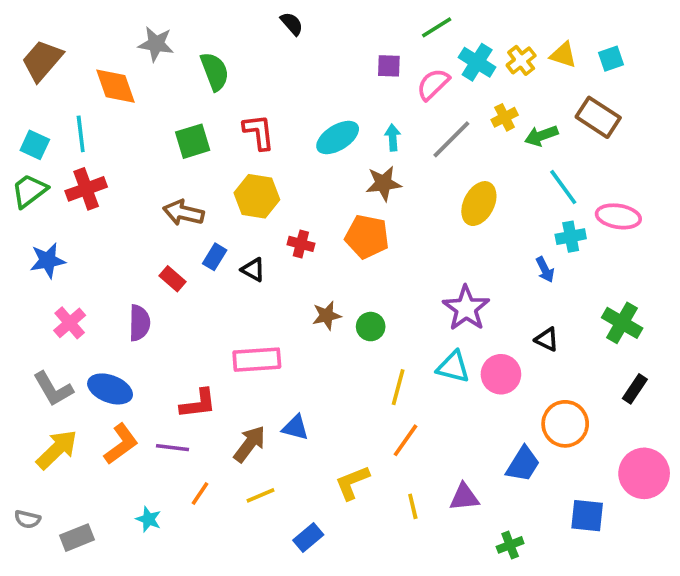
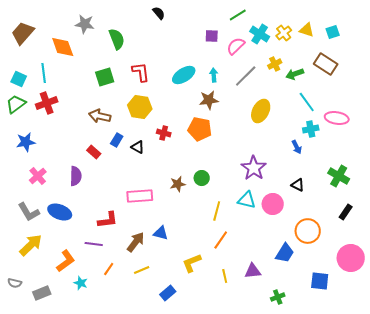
brown star: (327, 316) -> (178, 184), moved
orange L-shape: (121, 444) -> (66, 261), moved

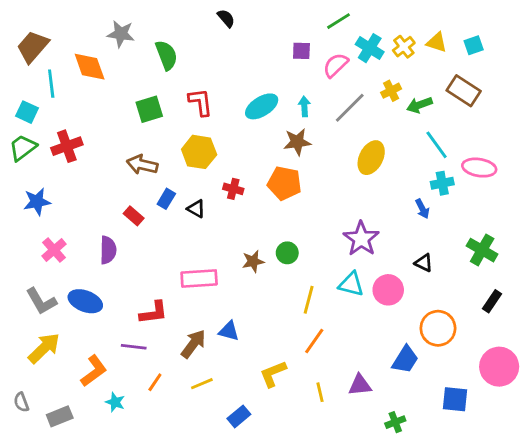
cyan line: (44, 73) -> (51, 84), moved
gray semicircle: (15, 283) -> (21, 402), turned 56

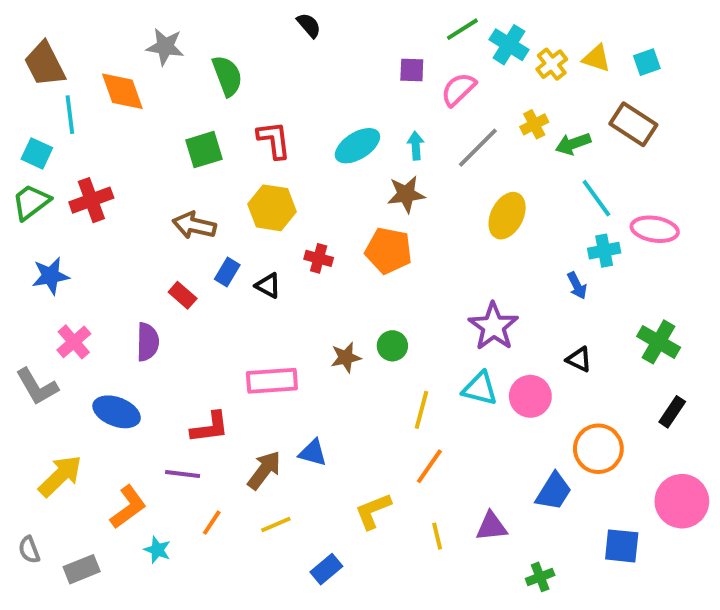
brown trapezoid: (33, 47) -> (45, 64), turned -68
cyan cross: (370, 48) -> (509, 45), moved
gray L-shape: (41, 301) -> (37, 387), moved

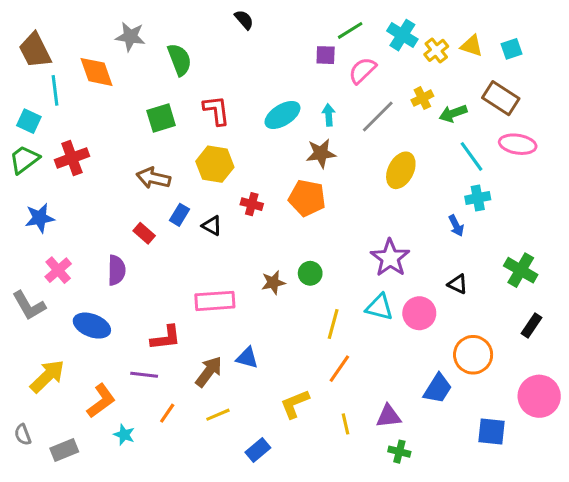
green line: (462, 29) -> (350, 30), moved
pink ellipse: (655, 229) -> (518, 144), moved
green cross: (540, 577) -> (399, 452), moved, turned 35

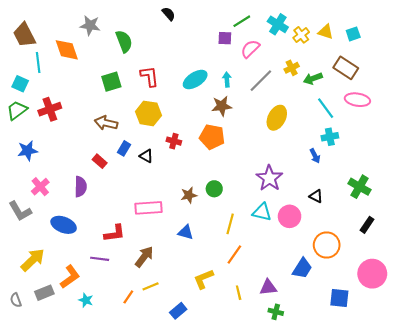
blue triangle: (247, 358) -> (186, 232), moved
orange line: (167, 413) -> (128, 297), moved
gray rectangle: (64, 450) -> (44, 293), moved

